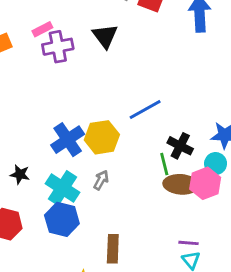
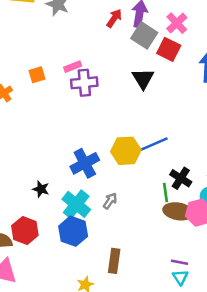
black triangle: (105, 36) -> (143, 79), moved
yellow hexagon: (102, 137) -> (126, 151), moved

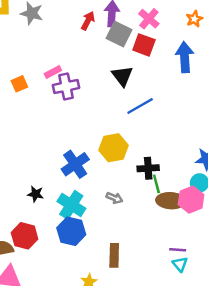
blue line: (154, 144) -> (140, 106), moved
black cross: (181, 178) -> (148, 168), moved, turned -30
gray arrow: (110, 201) -> (114, 198), moved, turned 84

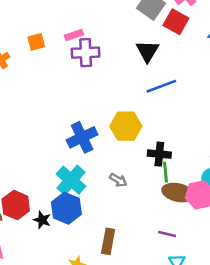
black star: (36, 194) -> (42, 220), moved
purple line: (178, 250) -> (167, 234), moved

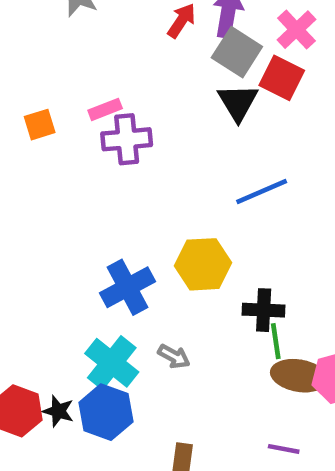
black triangle: (147, 51) -> (238, 102), moved
gray arrow: (118, 180) -> (174, 356), moved
black star: (42, 220) -> (58, 411), moved

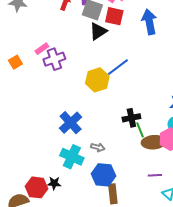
black triangle: (238, 102) -> (98, 31), turned 42
yellow hexagon: (203, 264) -> (97, 80), moved
blue hexagon: (106, 412) -> (103, 175), moved

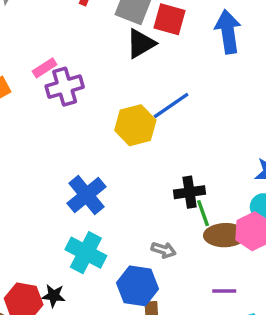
gray arrow: (98, 147) -> (164, 250), moved

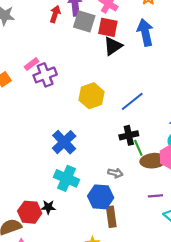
black triangle: (141, 44) -> (113, 46), moved
blue line: (171, 106) -> (132, 101), moved

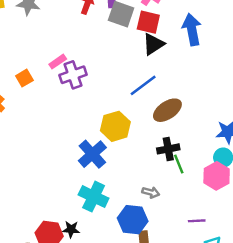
yellow hexagon: (91, 96) -> (115, 126), moved
blue line: (132, 101) -> (143, 85), moved
brown ellipse: (153, 161) -> (167, 110), moved, turned -30

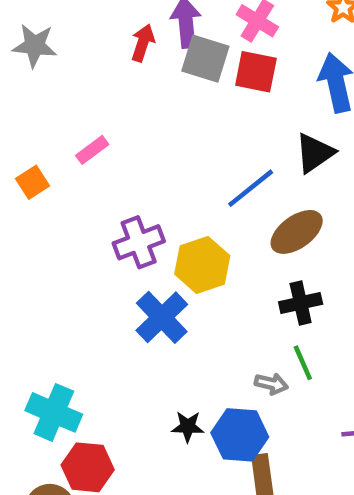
black triangle: (153, 44) -> (315, 153), moved
purple cross: (73, 75) -> (139, 242), moved
green line: (179, 164) -> (303, 363), moved
cyan cross: (94, 197) -> (54, 412), moved
black star: (71, 229) -> (188, 427), moved

